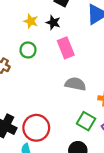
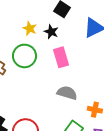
green circle: (28, 50) -> (24, 56), size x1.5

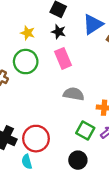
black star: (51, 32) -> (59, 32), moved

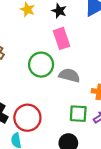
green circle: (26, 62) -> (41, 65), moved
green square: (85, 130) -> (78, 114), turned -30

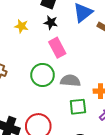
green square: (78, 114) -> (78, 107), moved

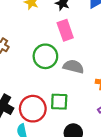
green square: (78, 107) -> (59, 102), moved

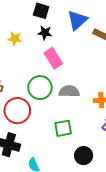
red circle: (33, 109) -> (17, 111), moved

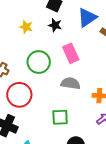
pink rectangle: (53, 58) -> (71, 53), moved
green circle: (40, 88) -> (39, 62), moved

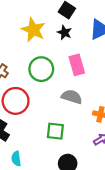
yellow star: (26, 27) -> (33, 30), size x1.6

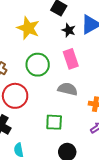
black star: (64, 33) -> (69, 30), moved

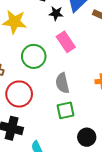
gray semicircle: (68, 89) -> (62, 83), moved, turned -102

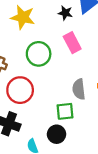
gray semicircle: (62, 83) -> (79, 89), moved
black circle: (87, 137) -> (57, 134), moved

